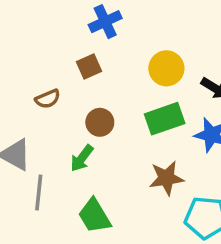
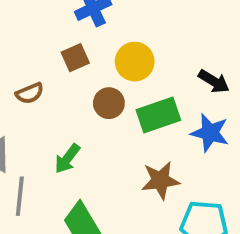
yellow circle: (166, 68) -> (135, 62), moved
brown circle: (100, 122) -> (109, 103), moved

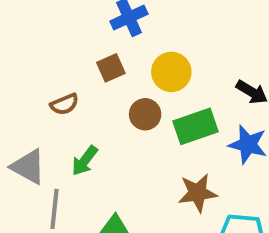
green arrow: (67, 159) -> (85, 161), moved

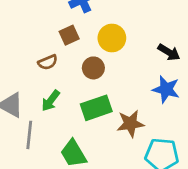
brown semicircle: (64, 104) -> (48, 62), moved
green rectangle: (195, 126) -> (96, 108), moved

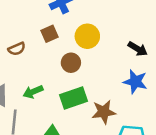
brown semicircle: (48, 62) -> (17, 49), moved
green arrow: (51, 101) -> (33, 92), turned 30

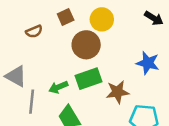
black arrow: (138, 49) -> (154, 18), moved
brown circle: (71, 63) -> (86, 45), size x1.5
green arrow: (33, 92) -> (58, 87), moved

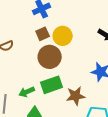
brown square: (66, 17) -> (43, 34), moved

